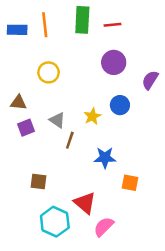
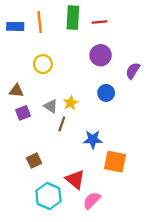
yellow star: (92, 116) -> (71, 103), moved
brown square: (38, 182) -> (34, 161), turned -32
orange square: (130, 183) -> (115, 162), size x1.5

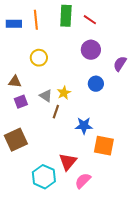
red line: (99, 22) -> (90, 20), turned 40
brown square: (34, 161) -> (16, 140), moved, size x1.6
red triangle: (75, 179) -> (68, 162), turned 30

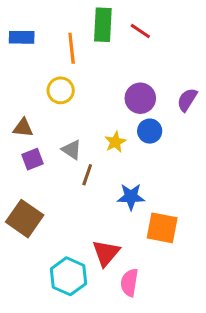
orange line: (36, 20) -> (72, 48), moved
purple circle: (91, 50) -> (140, 98), moved
yellow star: (64, 93) -> (115, 142), moved
brown square: (16, 140) -> (25, 219), turned -30
pink semicircle: (83, 181) -> (129, 283), turned -36

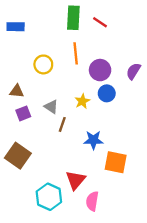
orange line: (72, 48) -> (76, 53), moved

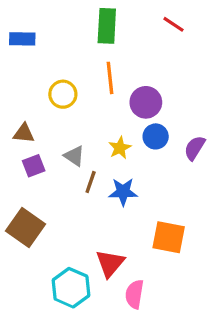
red line: (100, 22) -> (173, 24), moved
purple semicircle: (133, 71) -> (195, 148), moved
blue star: (93, 140) -> (123, 192), moved

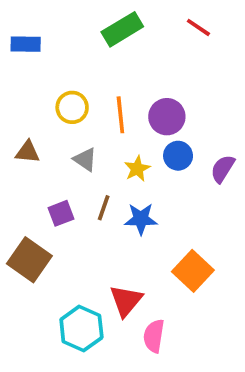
green rectangle: (107, 26) -> (122, 29), turned 56
orange line: (110, 78) -> (120, 115), moved
gray triangle: (74, 156) -> (85, 159), moved
purple square: (34, 166) -> (61, 213), moved
orange square: (169, 237) -> (193, 271), turned 32

